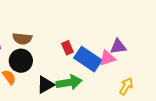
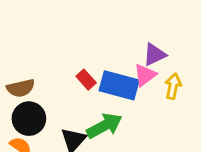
yellow arrow: (126, 86) -> (173, 86), moved

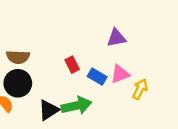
purple triangle: (154, 54) -> (116, 38), moved
blue rectangle: (119, 85) -> (97, 77), size x0.6

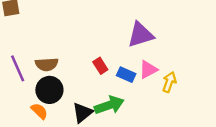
purple triangle: (116, 38) -> (141, 35), size x1.4

